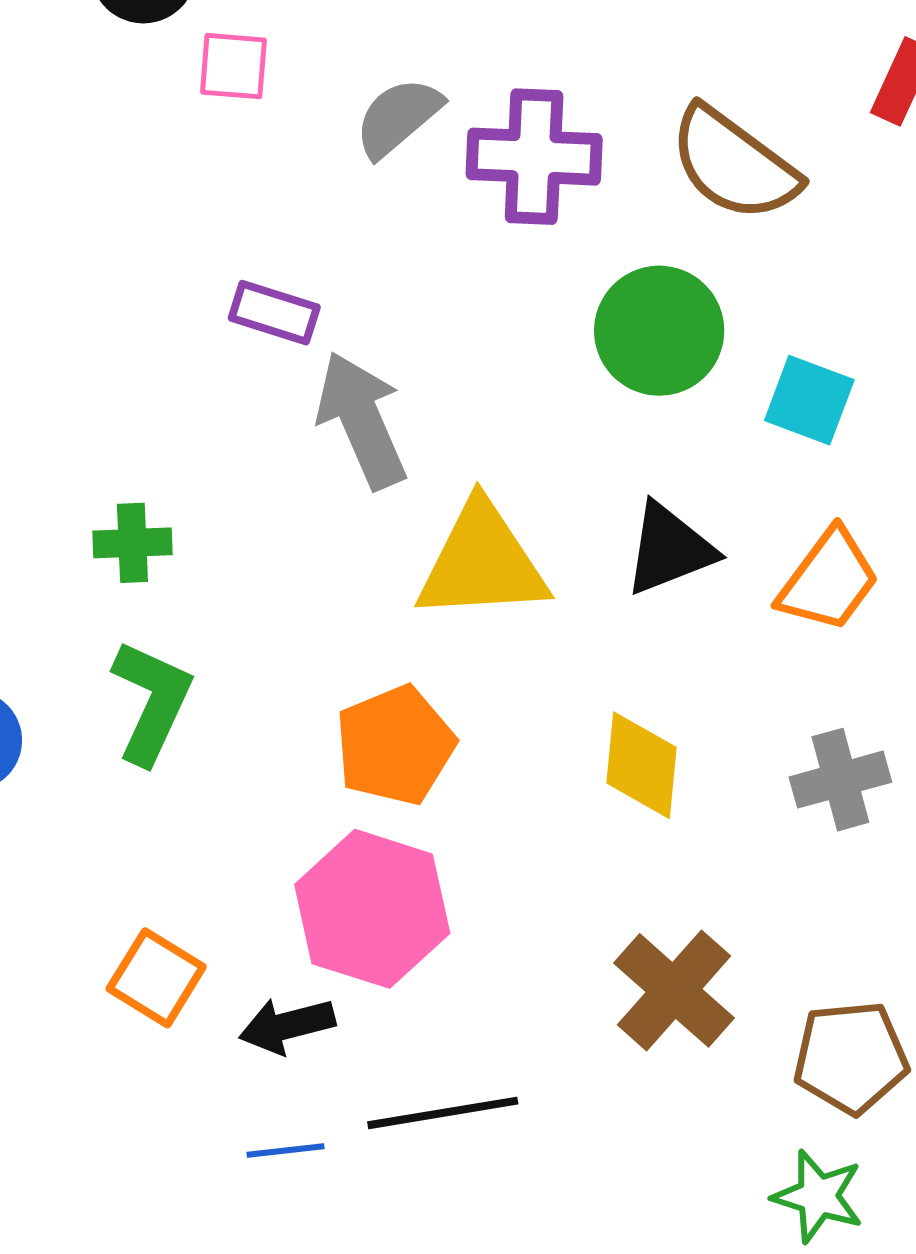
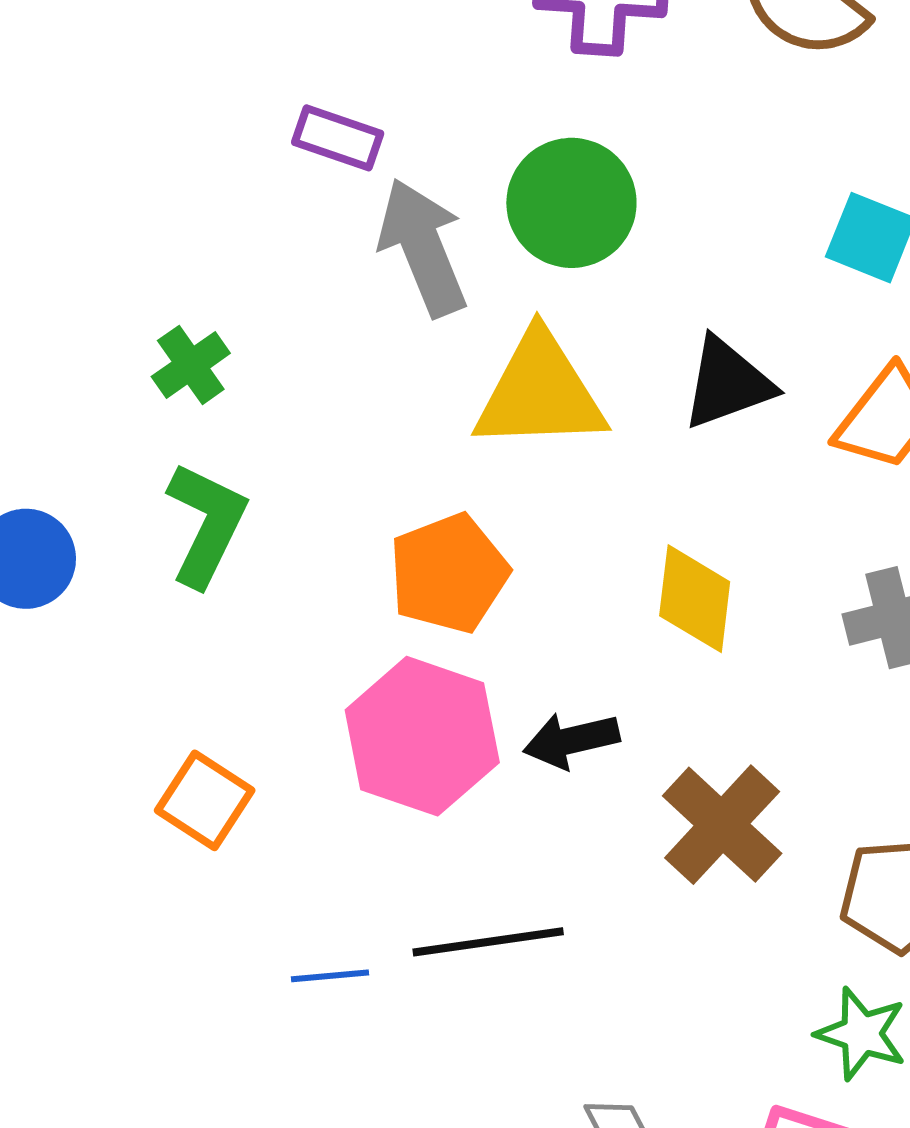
green circle: (659, 331) -> (571, 203), moved
green cross: (132, 543) -> (191, 365), turned -34
black arrow: (287, 1026) -> (571, 740), moved

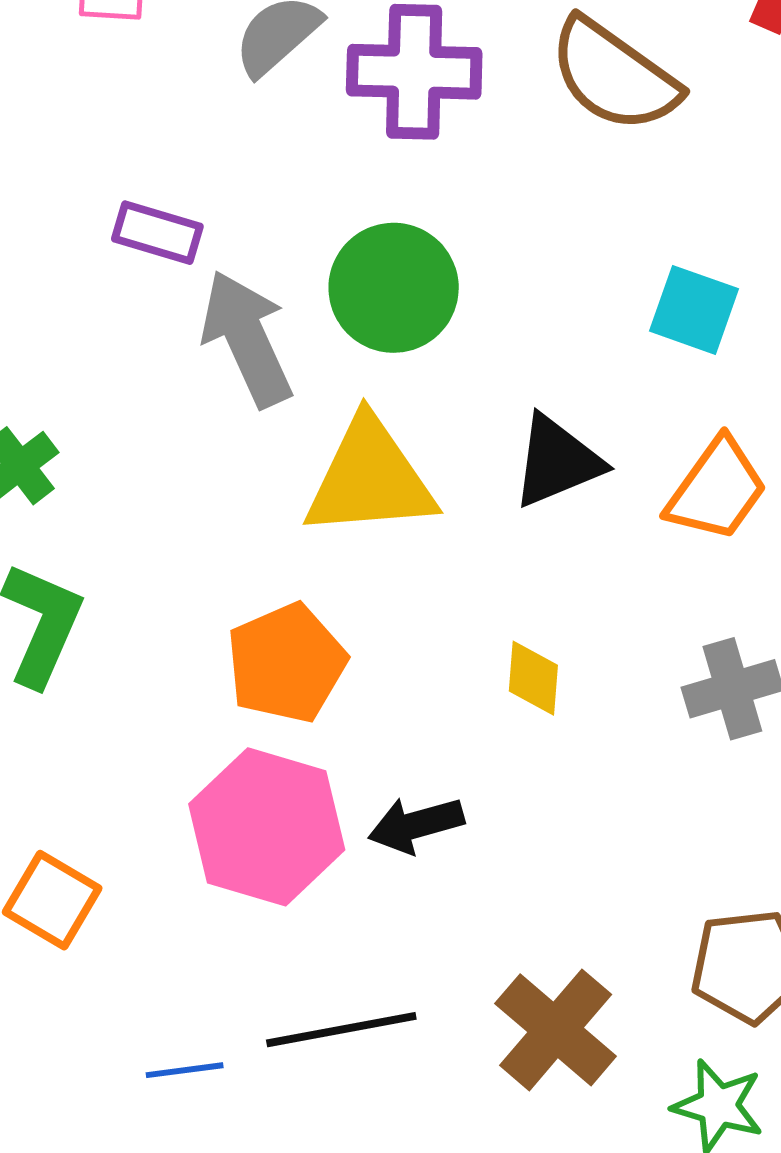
yellow diamond: (695, 599) -> (533, 678), size x0.7
brown cross: (722, 825) -> (556, 1030), moved

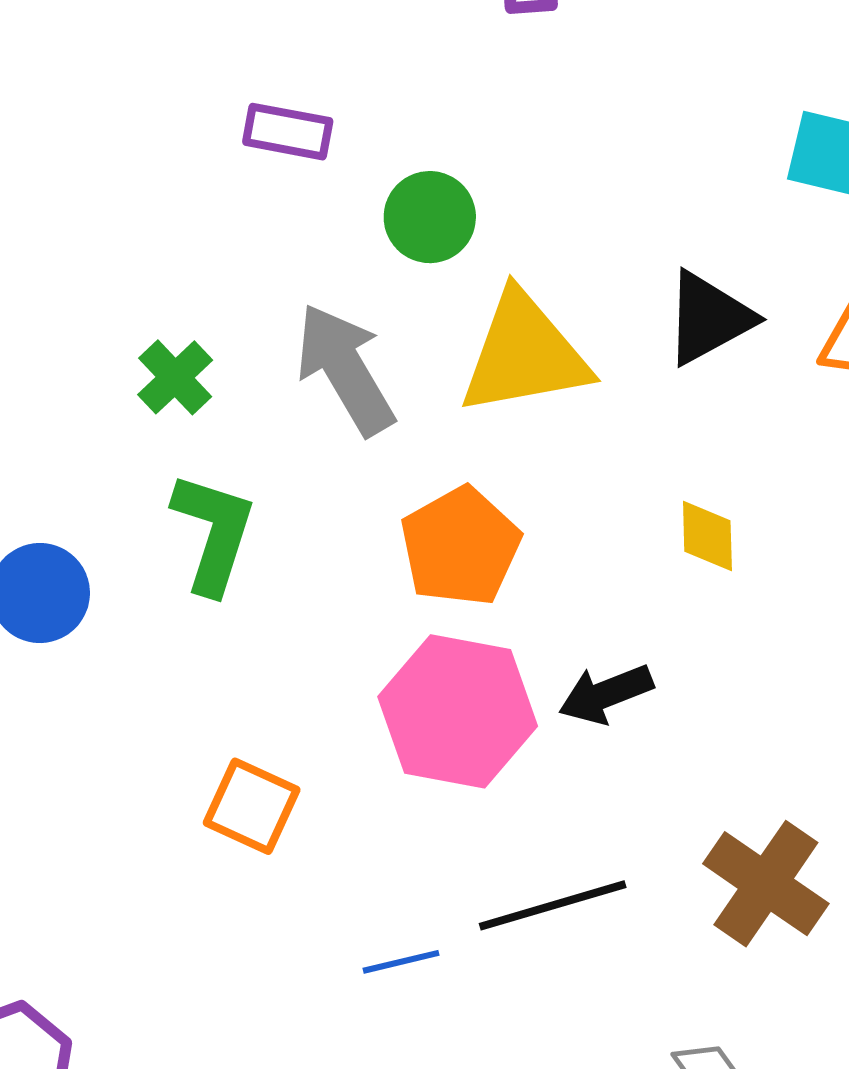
green circle: (394, 288) -> (430, 217), moved, size x0.7
gray arrow: (247, 339) -> (345, 369), moved

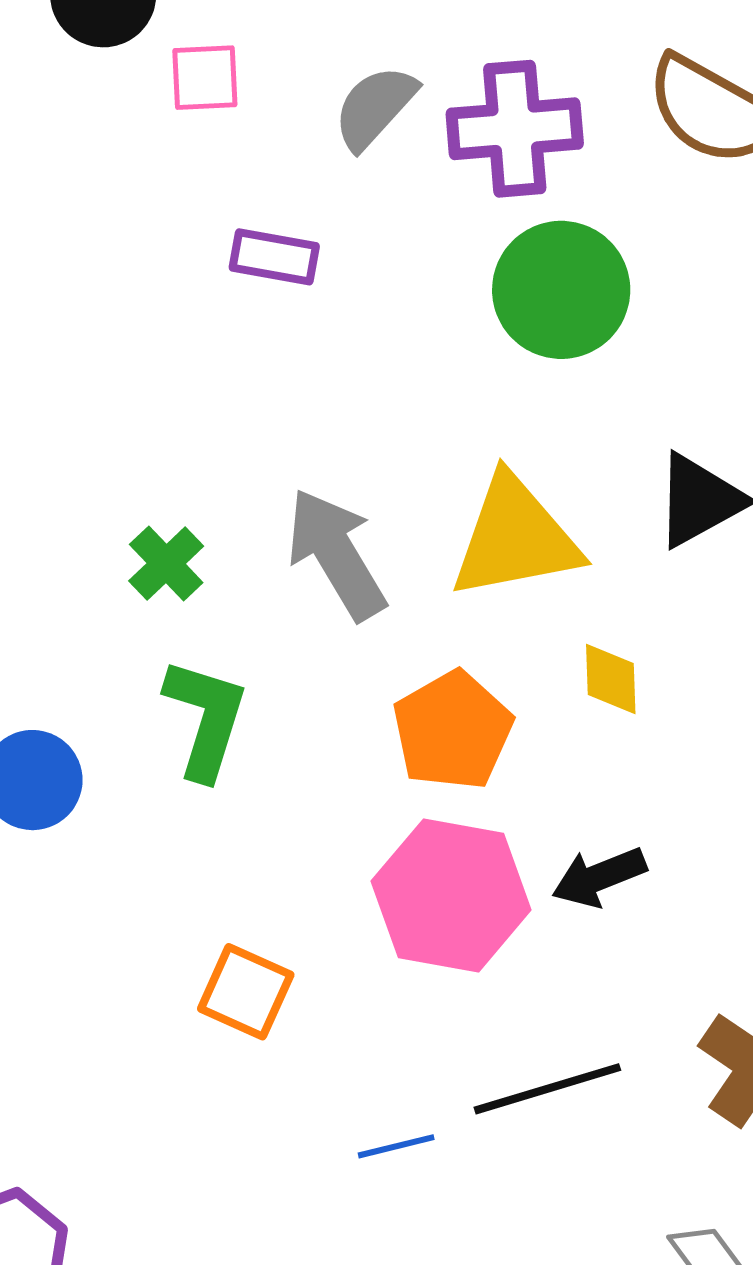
purple rectangle: (288, 132) -> (274, 257), moved
green circle: (430, 217) -> (561, 290), moved, size x1.5
yellow diamond: (707, 536) -> (611, 679), moved

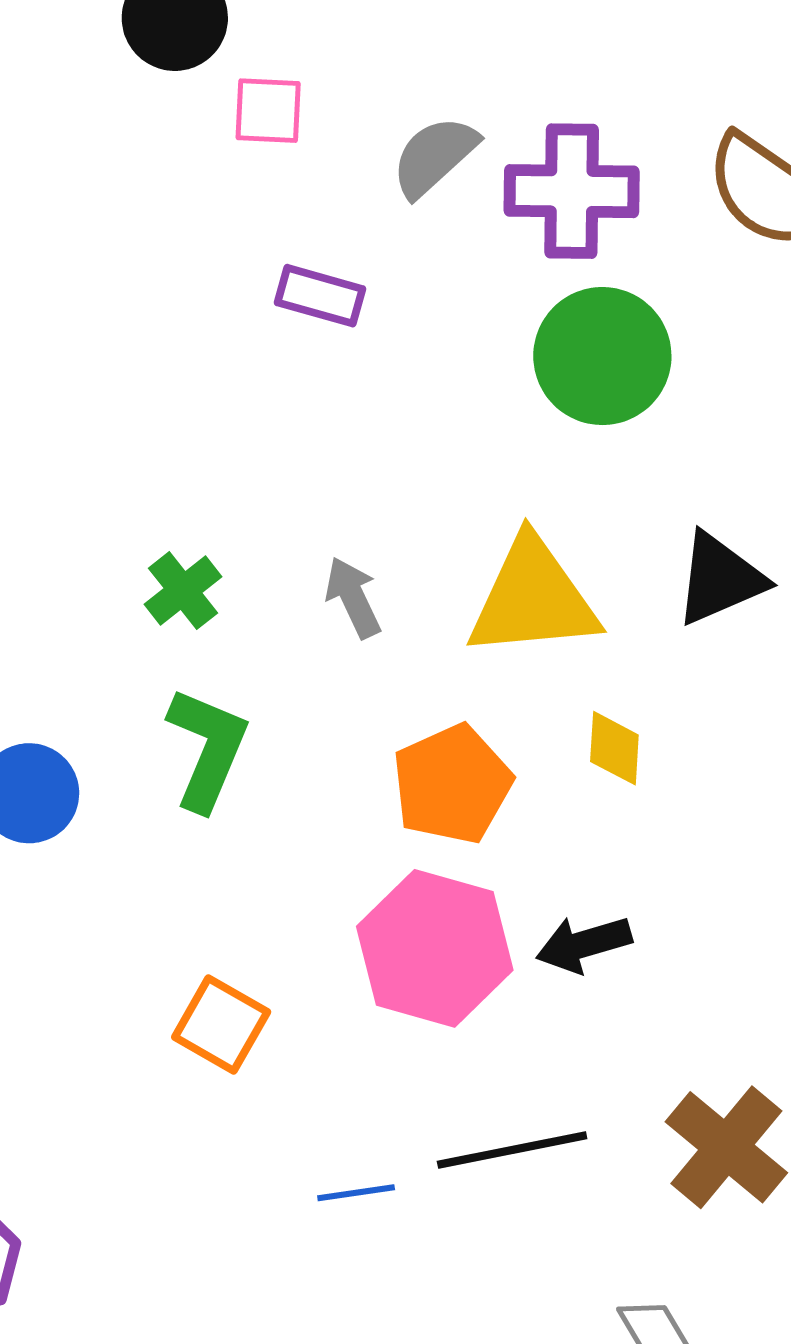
gray arrow: (336, 554) -> (353, 597), size x0.6

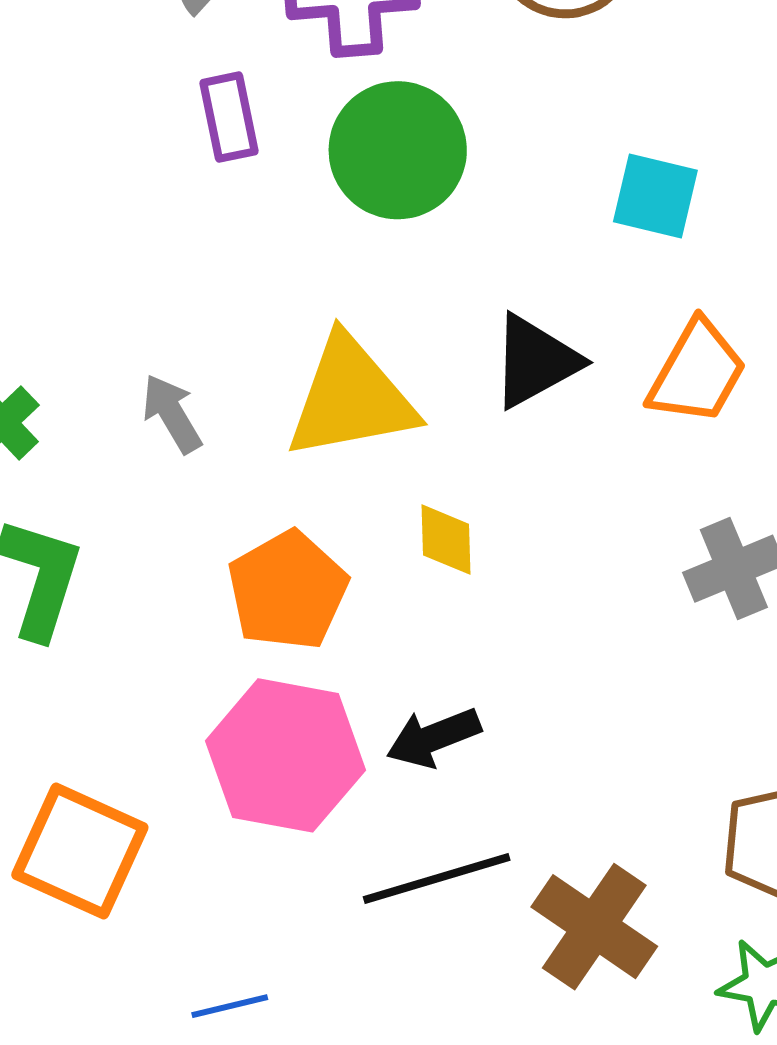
purple rectangle: (320, 296) -> (229, 117), moved, turned 68
orange square: (221, 1024) -> (80, 851), size x1.4
black line: (512, 1150) -> (437, 879), moved

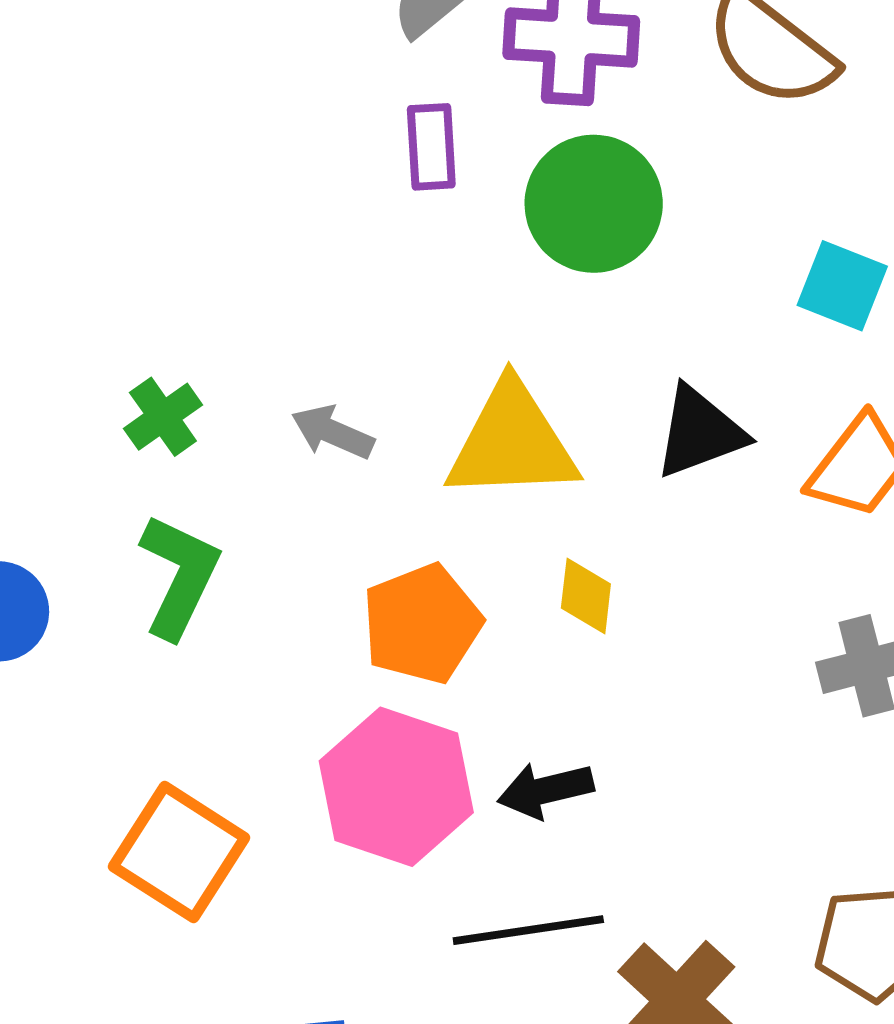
gray arrow: (172, 414) -> (333, 432), turned -44

